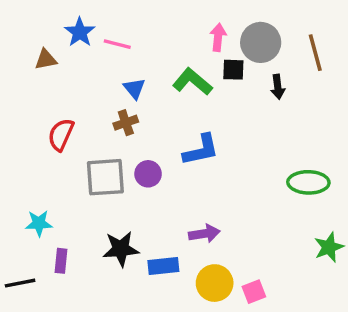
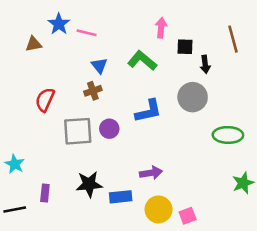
gray circle: (261, 42) -> (193, 97), moved
black square: (233, 70) -> (185, 47), moved
cyan star: (39, 223) -> (15, 164), moved, turned 30

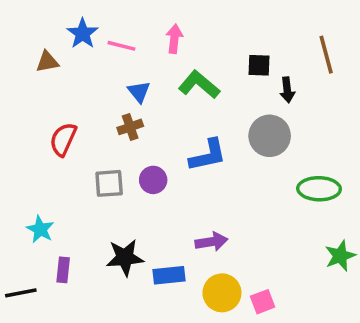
pink arrow: (161, 28) -> (174, 39), moved
gray square: (78, 131) -> (109, 183), size x0.7
cyan star: (15, 164) -> (40, 229), moved

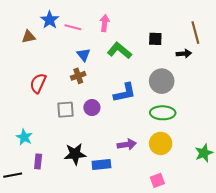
black arrow: (287, 90) -> (184, 54), moved, turned -88
green ellipse: (319, 189) -> (163, 113), moved
yellow circle: (222, 293) -> (161, 143), moved

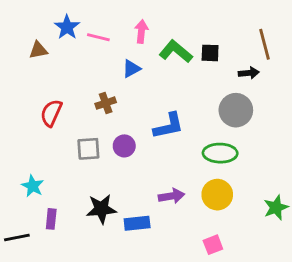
green L-shape: (119, 50) -> (176, 51), moved
blue triangle: (83, 55) -> (131, 69), moved, turned 40
gray circle: (162, 81) -> (236, 110), moved

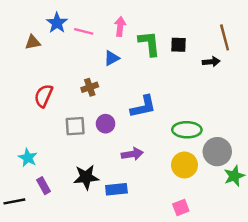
green L-shape: (176, 51) -> (149, 44), turned 44
gray circle: (236, 110) -> (217, 152), moved
purple arrow: (171, 196) -> (132, 154), moved
purple rectangle: (51, 219) -> (44, 186), turned -35

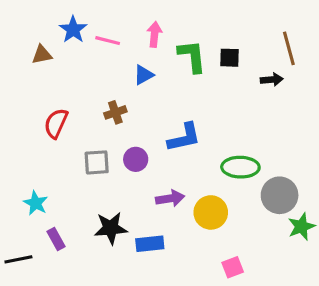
yellow circle: (184, 165) -> (211, 212), moved

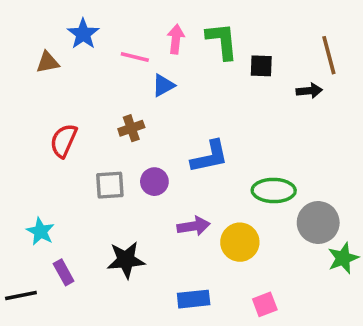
pink line: (108, 41) -> (135, 57), moved
green L-shape: (192, 56) -> (222, 41), moved
blue rectangle: (150, 244) -> (194, 299), moved

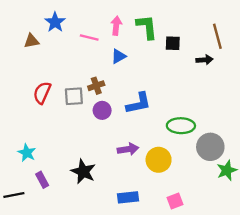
blue triangle: (163, 85) -> (119, 56), moved
brown cross: (131, 128) -> (96, 86), moved
purple circle: (154, 182) -> (102, 110), moved
gray square: (110, 185) -> (74, 96), moved
black star: (126, 260) -> (83, 172), turned 30

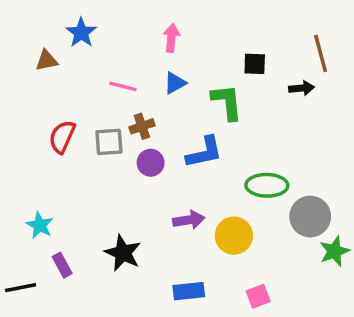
green L-shape: (147, 27) -> (227, 102), moved
pink line: (89, 37) -> (123, 86), moved

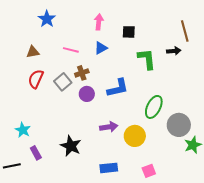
brown triangle: (47, 60) -> (33, 52), moved
black square: (255, 64) -> (129, 32), moved
green L-shape: (227, 102) -> (147, 59), moved
gray square: (109, 142) -> (63, 82), turned -36
green ellipse: (267, 185) -> (154, 107), turned -65

